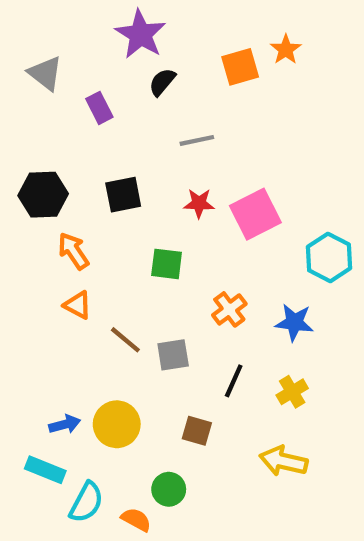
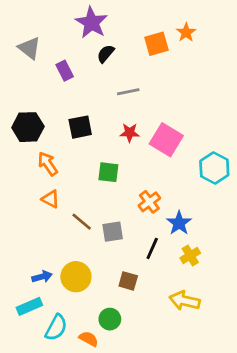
pink square: (255, 214) -> (166, 140), turned -32
blue star: (294, 322) -> (179, 223), moved, turned 30
cyan rectangle: (45, 470) -> (29, 306), turned -45

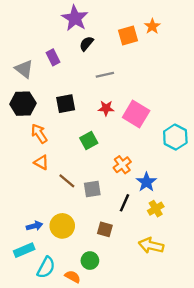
gray triangle: (29, 48) -> (24, 69), moved
green square: (108, 172) -> (89, 141), turned -36

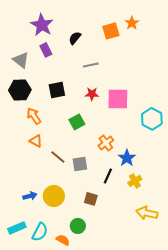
purple star: (75, 18) -> (42, 25), moved
pink square: (136, 114) -> (118, 99), turned -30
yellow arrow: (151, 246) -> (147, 213), moved
cyan rectangle: (24, 250) -> (17, 228), moved

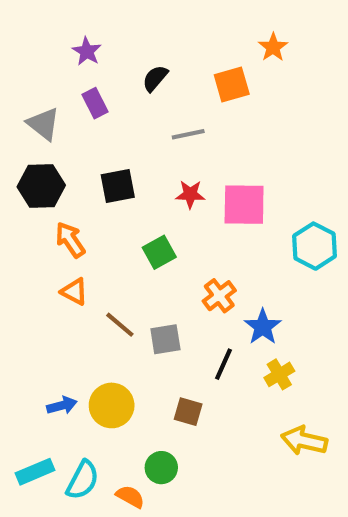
purple star: (42, 25) -> (87, 51), size x0.6
orange square: (111, 31) -> (232, 85), moved

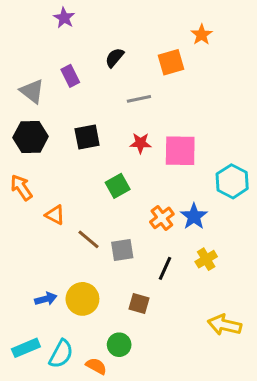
purple star: (87, 51) -> (64, 18), moved
orange arrow: (70, 240) -> (21, 187), moved
blue star: (263, 327) -> (194, 216), moved
yellow cross: (279, 374) -> (206, 259), moved

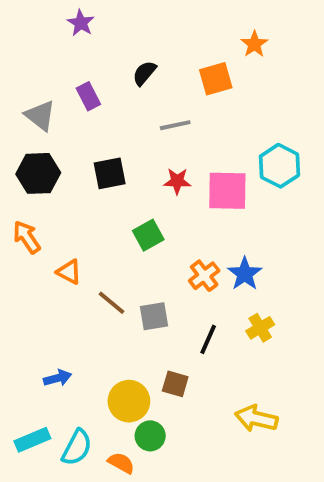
cyan hexagon: (232, 181) -> (279, 166), moved
yellow circle: (82, 299) -> (129, 401), moved
yellow arrow: (224, 325) -> (256, 419), moved

